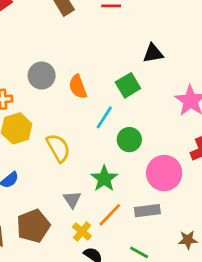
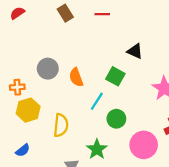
black triangle: (153, 53) -> (135, 51), turned 35
green square: (128, 85) -> (115, 76), turned -30
yellow semicircle: (58, 148) -> (61, 125), turned 35

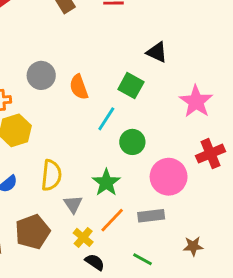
yellow semicircle: (61, 125) -> (51, 175), moved

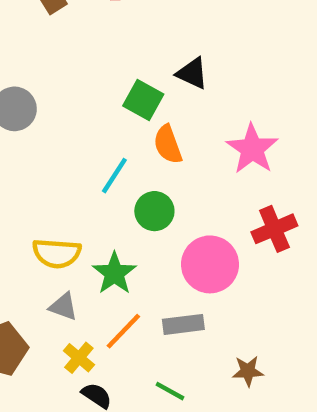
green square: (131, 86) -> (143, 100), moved
orange semicircle: (79, 87) -> (168, 144), moved
yellow semicircle: (51, 175) -> (57, 253), moved, turned 88
gray triangle: (73, 204) -> (63, 307), turned -36

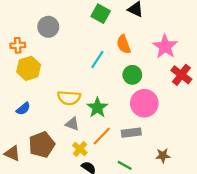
green square: (143, 100) -> (101, 14), moved
green circle: (154, 211) -> (132, 75), moved
red cross: (274, 229) -> (181, 75), moved, turned -30

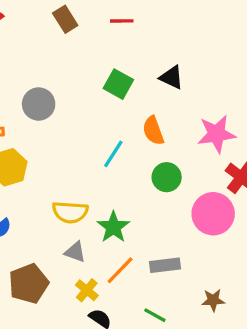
pink star: (165, 46) -> (216, 134), turned 30
pink circle: (144, 103) -> (213, 214), moved

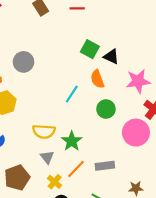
black triangle: (172, 77) -> (111, 57), moved
green square: (118, 84) -> (90, 49), moved
gray triangle: (75, 252) -> (47, 157), turned 32

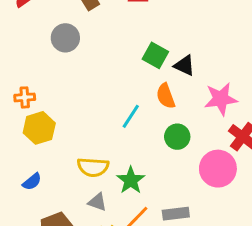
gray circle: (24, 62) -> (65, 38), moved
gray triangle: (47, 157) -> (97, 202), turned -32

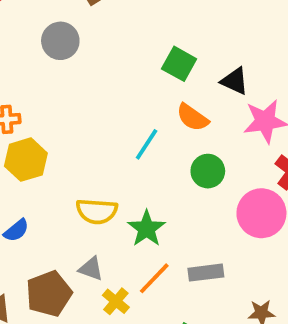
black triangle: (184, 65) -> (235, 81), moved
orange semicircle: (166, 96) -> (192, 117), turned -35
gray triangle: (97, 202) -> (91, 269), moved

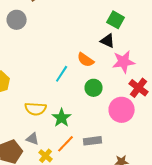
green square: (179, 64) -> (116, 20), moved

